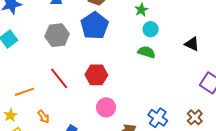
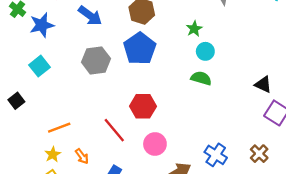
black triangle: (192, 44) -> (263, 84), moved
red line: (59, 78) -> (114, 130), moved
yellow star: (10, 115) -> (53, 154), moved

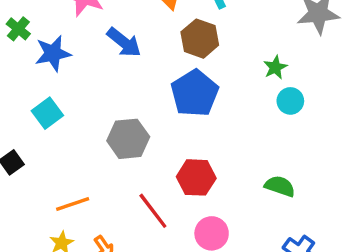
gray hexagon: (96, 60) -> (128, 139), moved
green semicircle: (201, 78) -> (280, 186), moved

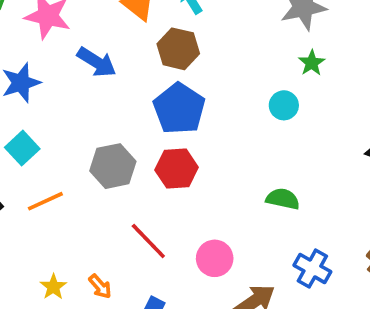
green star: (275, 67) -> (312, 63), moved
red hexagon: (196, 177) -> (177, 169), moved
orange line: (73, 204) -> (45, 201), moved

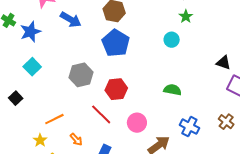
red hexagon: (177, 169) -> (116, 89), moved
orange line: (45, 201) -> (54, 119), moved
yellow star: (53, 287) -> (40, 140), moved

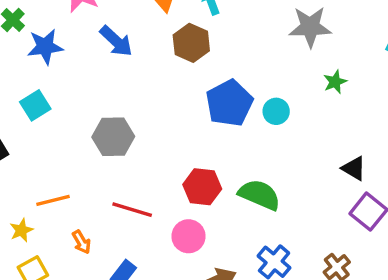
green star: (186, 16) -> (335, 82), moved
blue pentagon: (116, 43) -> (229, 103), moved
red hexagon: (116, 89) -> (202, 187), moved
green semicircle: (172, 90) -> (259, 195), size x1.4
red line: (101, 114) -> (132, 210), turned -40

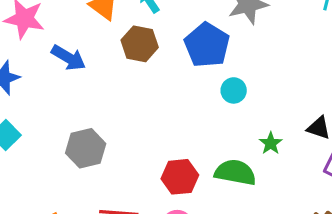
green star: (335, 82) -> (271, 143), moved
blue pentagon: (229, 103) -> (207, 45), moved

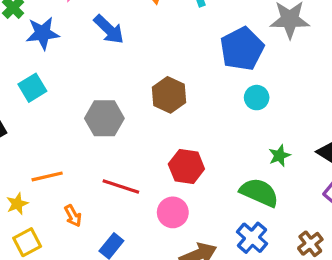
brown hexagon: (140, 44) -> (169, 95), moved
green semicircle: (235, 172) -> (259, 192), moved

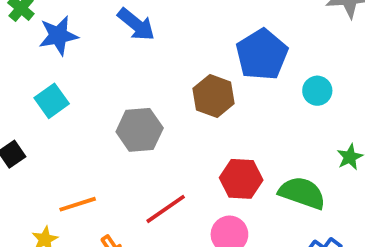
blue pentagon: (242, 49) -> (262, 55), moved
red line: (121, 187) -> (166, 209), turned -48
green semicircle: (259, 192) -> (302, 193), moved

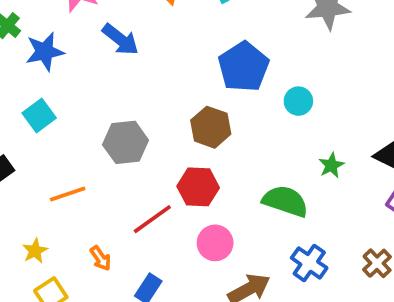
brown hexagon: (214, 96) -> (211, 127), moved
red hexagon: (241, 179) -> (198, 187), moved
orange line: (78, 204) -> (68, 194), moved

